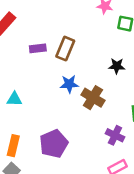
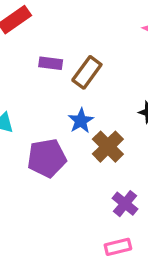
blue star: (69, 84) -> (81, 121), turned 30
purple pentagon: (54, 144) -> (47, 158), moved

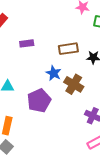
brown rectangle: (87, 72) -> (68, 49), moved, turned 60

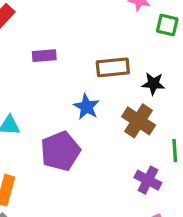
brown cross: (74, 84) -> (139, 121), moved

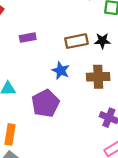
black star: (153, 84) -> (102, 41), moved
brown cross: (139, 121) -> (98, 77), turned -30

